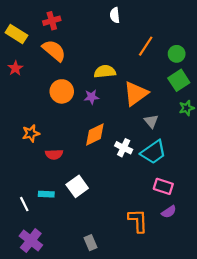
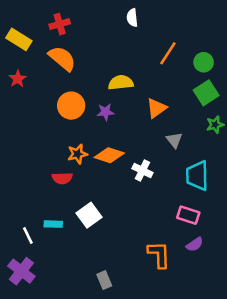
orange triangle: (136, 94) -> (156, 108), size x0.7
orange star: (31, 133) -> (77, 154), moved
orange diamond: (95, 134) -> (109, 155), turned 45
cyan trapezoid: (153, 152) -> (197, 176), moved, turned 124
purple cross: (31, 240) -> (21, 271), moved

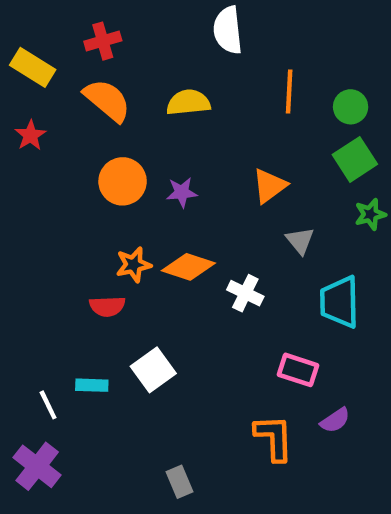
white semicircle: (132, 18) -> (228, 30), size x1.5
orange line: (168, 53) -> (289, 91), turned -30
yellow semicircle: (121, 83) -> (188, 102), moved
pink rectangle: (188, 215) -> (298, 370), moved

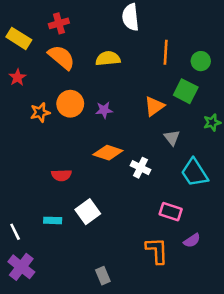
green square: (355, 159) -> (186, 91), moved, turned -30
orange star: (134, 265) -> (40, 112), moved
cyan trapezoid: (340, 302) -> (194, 173), turned -32
white line: (48, 405) -> (15, 232), moved

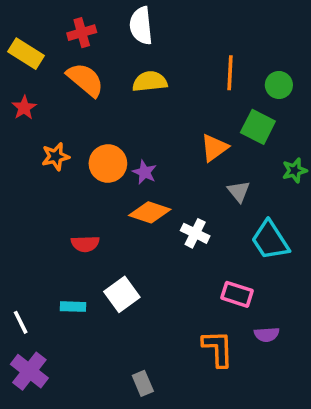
white semicircle: (130, 17) -> (141, 26), moved
orange circle: (70, 104) -> (108, 163), moved
purple star: (104, 110) -> (145, 172), moved, turned 30
purple semicircle: (192, 240) -> (267, 334), turned 30

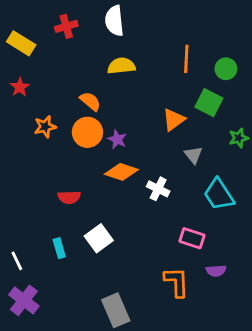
orange semicircle: (85, 80) -> (90, 101), moved, size x0.7
cyan rectangle: (73, 307) -> (59, 248), turned 72
gray rectangle: (143, 383) -> (116, 310), size x1.6

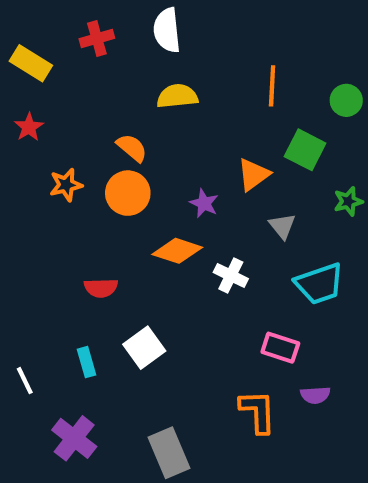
green circle: (226, 69) -> (346, 100), moved
purple star: (117, 139) -> (204, 203), moved
cyan trapezoid: (219, 194) -> (319, 284), turned -76
purple cross: (24, 300) -> (74, 438), moved

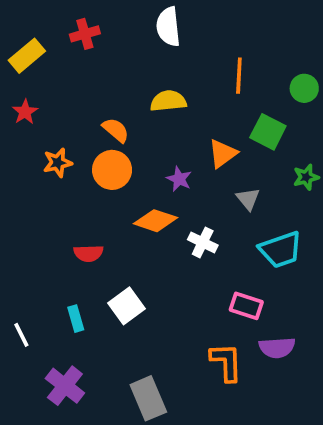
white semicircle: (167, 30) -> (168, 27), moved
yellow rectangle: (31, 63) -> (27, 56), turned -72
yellow semicircle: (177, 96) -> (168, 101), moved
purple semicircle: (315, 395) -> (277, 348), size x1.4

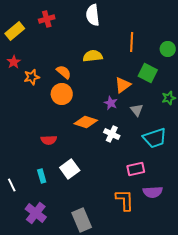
orange star: (58, 163) -> (32, 77), moved
purple star: (179, 179) -> (111, 103), moved
pink rectangle: (246, 306) -> (136, 169), turned -30

